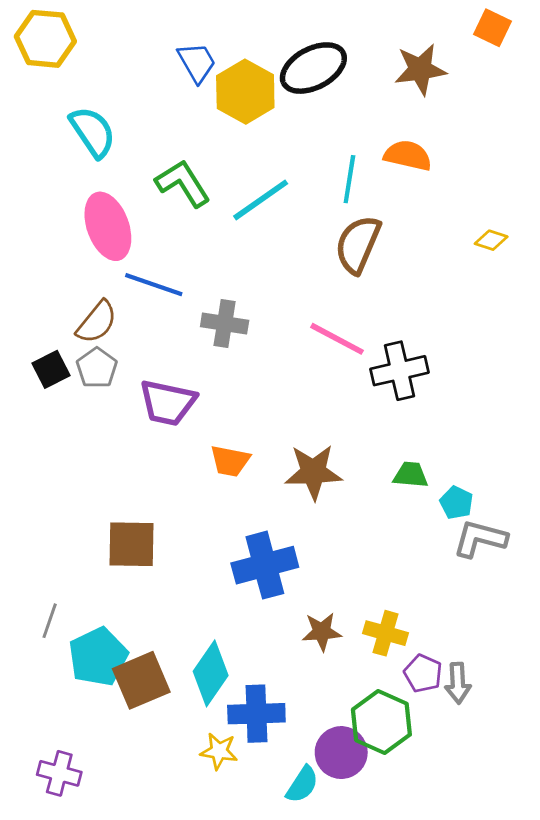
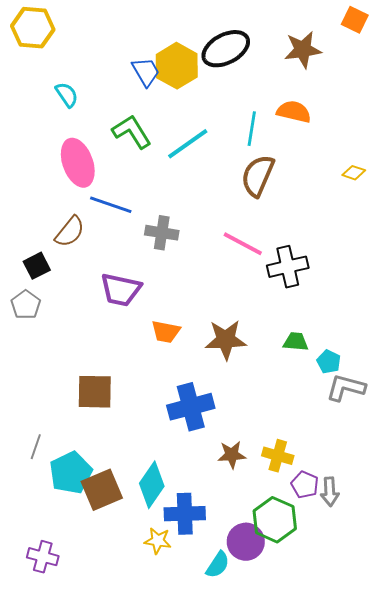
blue trapezoid: (197, 62) -> (146, 72), moved
cyan semicircle: (93, 132) -> (67, 95), size x0.7
gray pentagon: (97, 368) -> (26, 305), moved

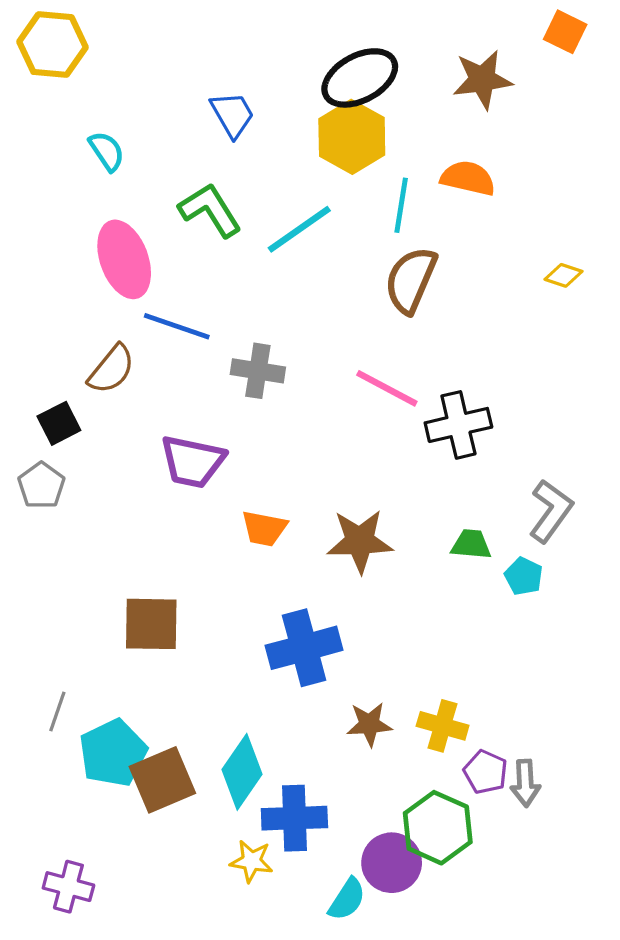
yellow hexagon: (177, 66) -> (352, 137), moved
gray L-shape: (346, 388) -> (551, 511), moved, turned 111

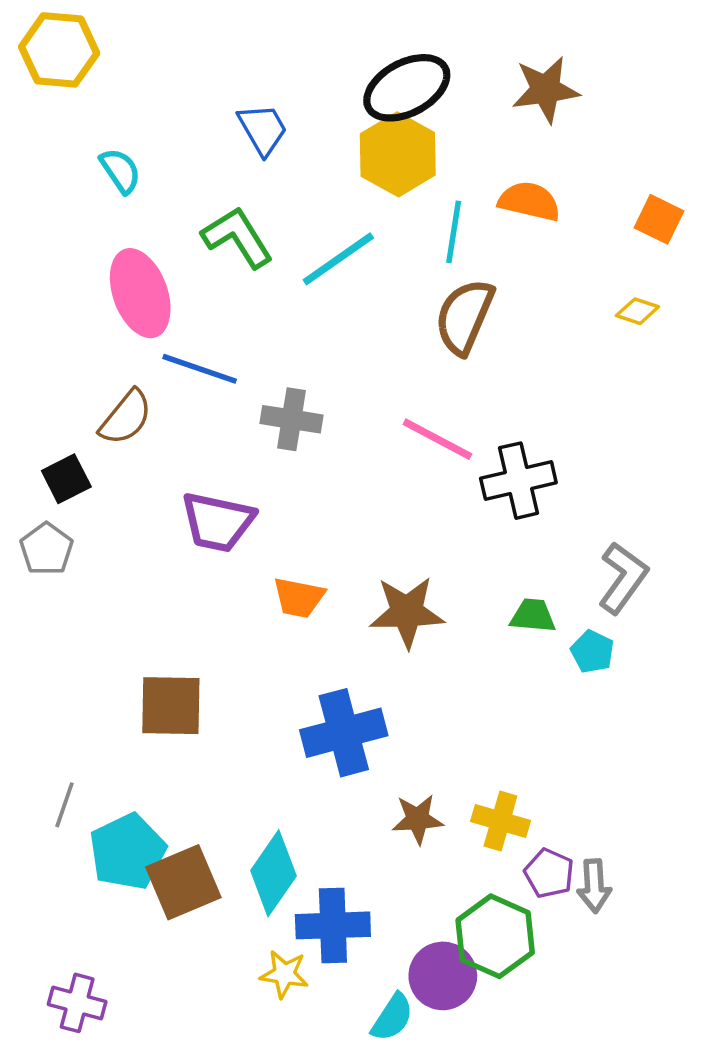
orange square: (565, 32) -> (659, 219), moved

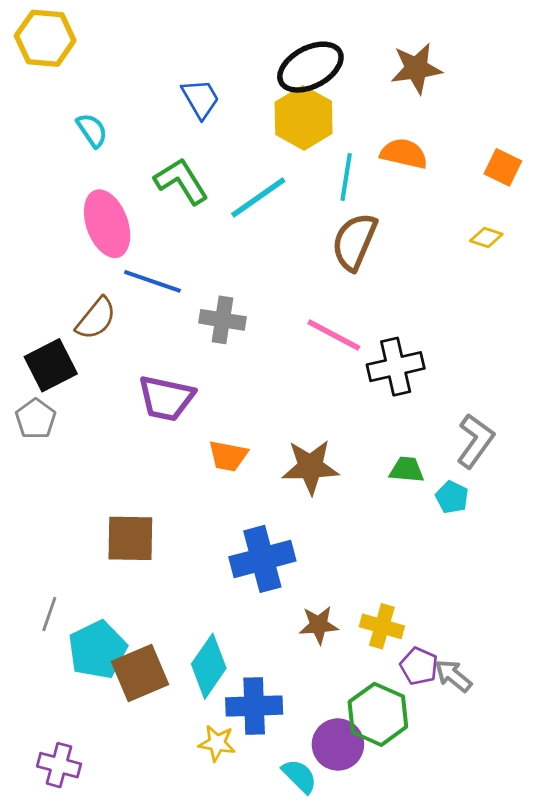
black square: (66, 479) -> (51, 365), size x1.4
gray arrow: (594, 886) -> (453, 676), turned 132
cyan semicircle: (392, 1017) -> (299, 776), turned -78

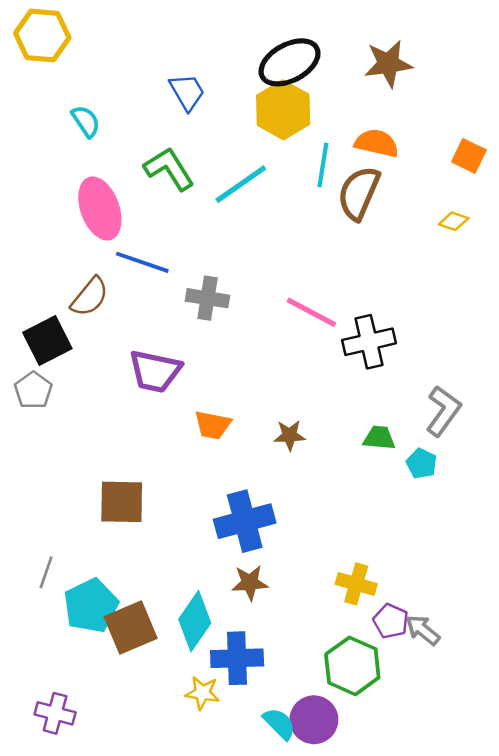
brown semicircle: (354, 242) -> (359, 193), moved
brown star: (310, 467) -> (290, 435), size x0.6
brown star: (319, 625) -> (250, 583), moved
purple circle: (338, 744) -> (314, 720), moved

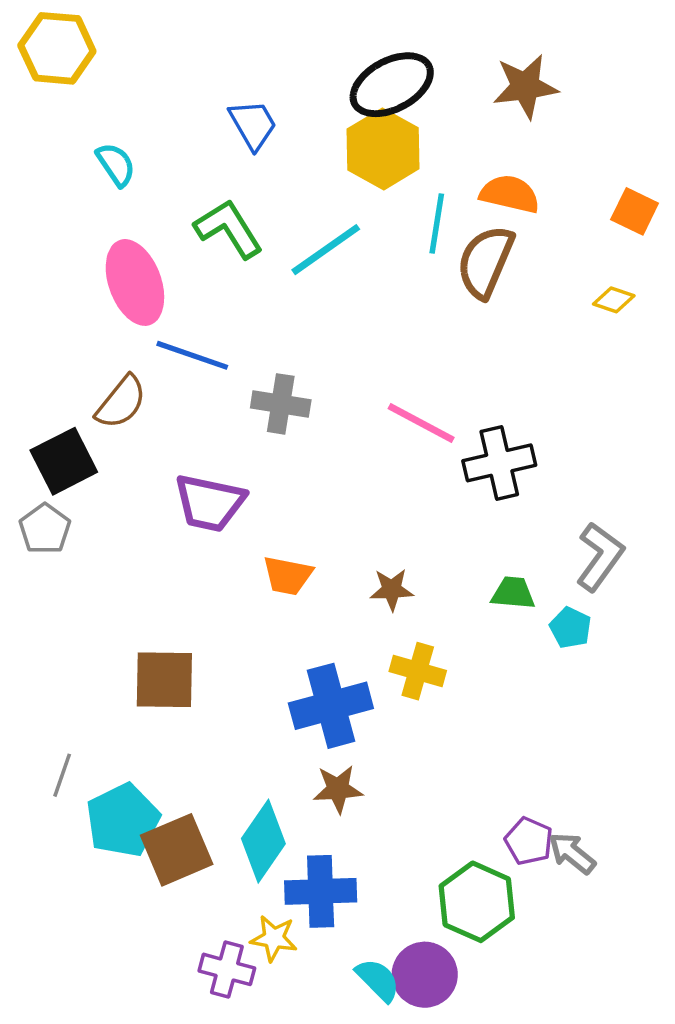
yellow cross: (356, 584) -> (418, 671), moved
purple cross: (55, 713) -> (227, 969), moved

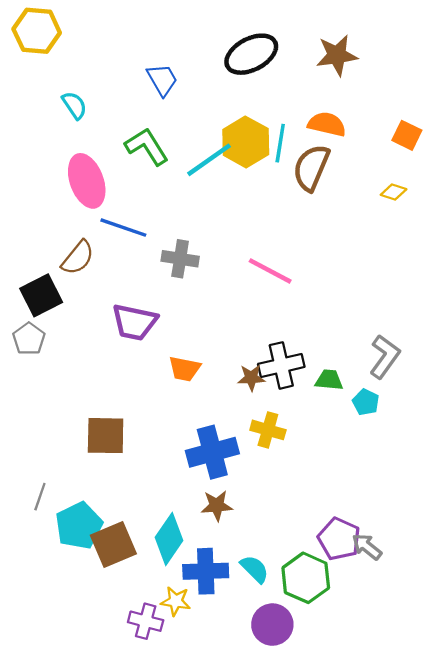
yellow hexagon: (383, 149) -> (246, 142), moved
black cross: (499, 463) -> (281, 365), moved
purple pentagon: (529, 841) -> (339, 539), size x1.4
cyan semicircle: (378, 980) -> (255, 569), moved

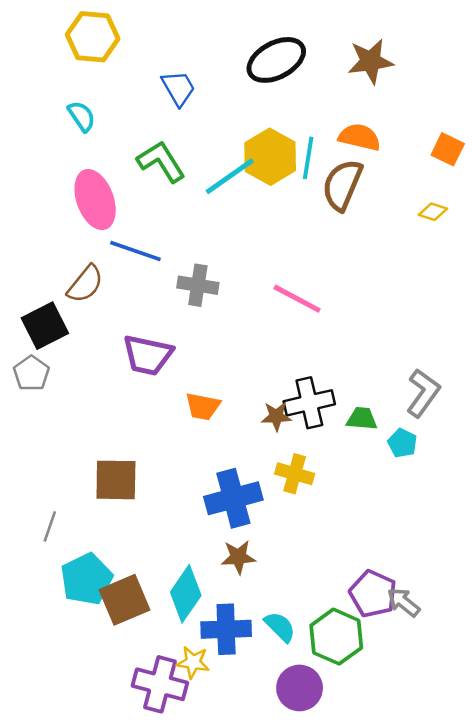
yellow hexagon: (37, 31) -> (93, 37), moved
gray line: (40, 497) -> (50, 526), moved
purple cross: (146, 621) -> (160, 684), size x1.4

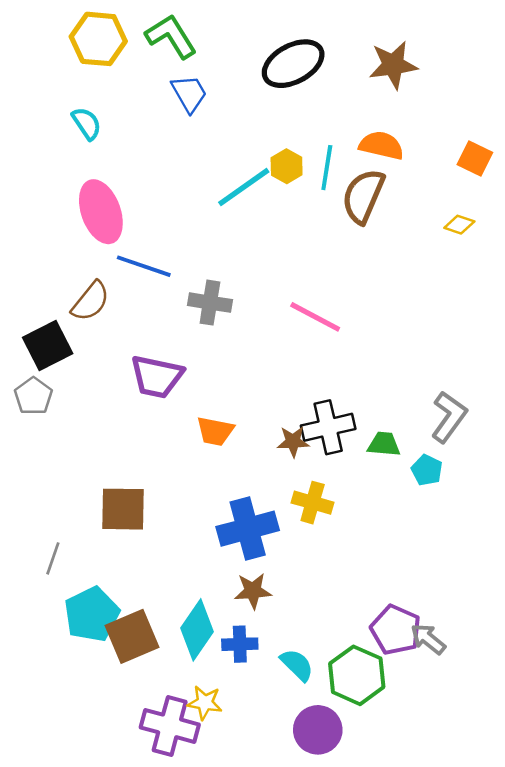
yellow hexagon: (270, 157) -> (287, 166), size x0.6
green L-shape: (161, 162) -> (171, 36), moved
blue cross: (226, 629) -> (240, 644), moved, size x0.7

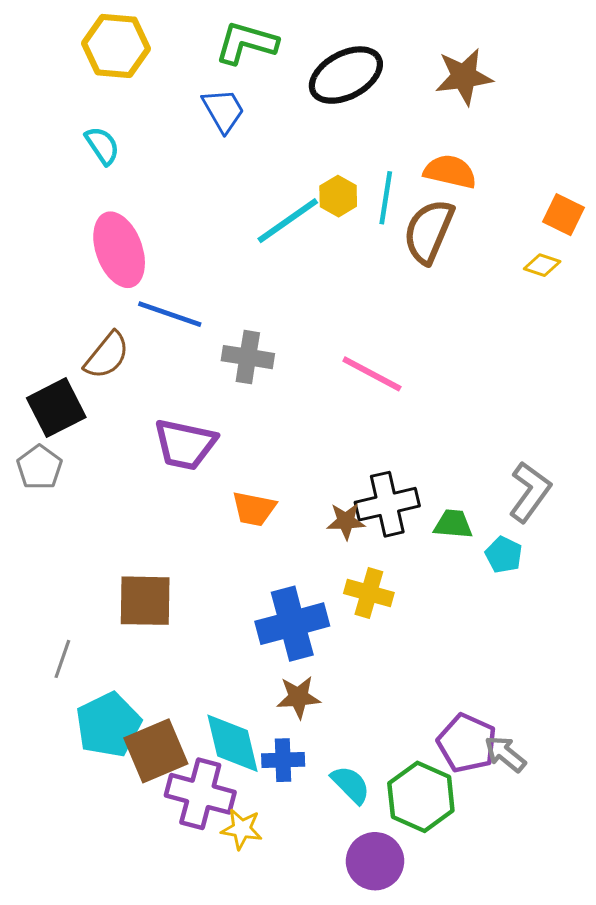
green L-shape: (171, 36) -> (246, 43), moved, turned -42
orange square: (475, 158) -> (563, 215), moved
cyan diamond: (197, 630) -> (232, 743), turned -48
purple cross: (170, 726) -> (200, 794), moved

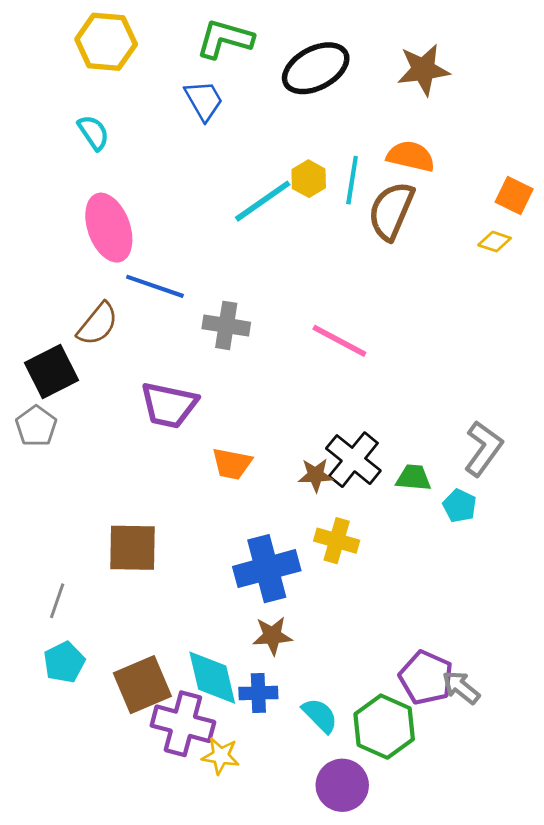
black cross: (387, 504) -> (353, 460), turned -38
cyan pentagon: (108, 725) -> (64, 662), moved, size x0.7

